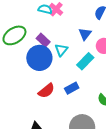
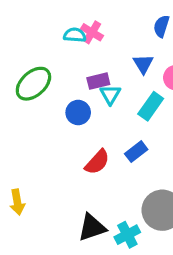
purple rectangle: (43, 40) -> (98, 81), moved, turned -48
blue circle: (39, 58) -> (78, 113), size x0.6

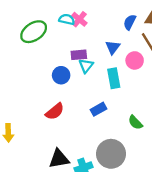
green ellipse: (33, 84) -> (34, 32), moved
cyan rectangle: (151, 106) -> (114, 78), turned -54
red semicircle: (97, 162) -> (55, 111), moved

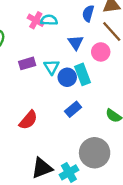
cyan semicircle: (67, 19) -> (49, 20), moved
purple rectangle: (79, 55) -> (27, 63), moved
blue circle: (61, 75) -> (67, 77), moved

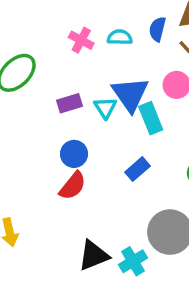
cyan semicircle: (49, 20) -> (120, 37), moved
blue triangle: (76, 43) -> (130, 94), moved, size x1.6
blue circle: (67, 77) -> (74, 154), moved

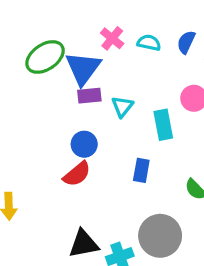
blue triangle: (130, 94) -> (83, 68), moved
blue rectangle: (138, 169) -> (141, 170), turned -50

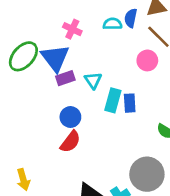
cyan semicircle: (149, 43) -> (112, 24), moved
cyan rectangle: (163, 125) -> (113, 100), moved, turned 40
blue rectangle: (141, 170) -> (130, 103), moved

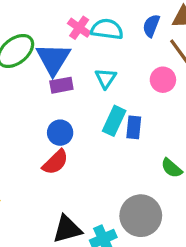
cyan semicircle: (112, 24) -> (107, 29), moved, size x1.4
cyan triangle: (93, 80) -> (106, 78), moved

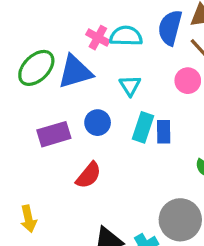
blue semicircle: (151, 26) -> (170, 28), size x1.5
blue triangle: (53, 59) -> (75, 72), turned 48
purple rectangle: (61, 85) -> (54, 134), moved, size x1.4
blue circle: (60, 133) -> (98, 123), moved

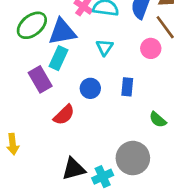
blue circle: (98, 123) -> (90, 88), moved
cyan rectangle: (143, 127) -> (58, 58), moved
purple rectangle: (54, 134) -> (40, 79), turned 70

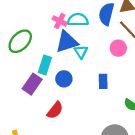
blue triangle: (62, 32) -> (67, 42), moved
purple rectangle: (40, 79) -> (32, 84), turned 72
blue circle: (90, 88) -> (64, 79), moved

